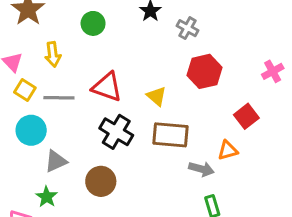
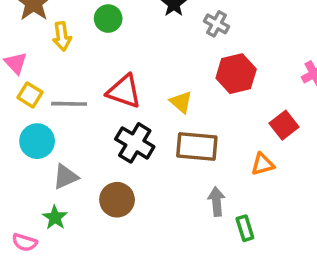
yellow arrow: (53, 54) -> (62, 36), moved
gray arrow: (201, 169) -> (216, 202), moved, turned -110

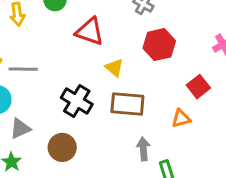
red triangle: (124, 91) -> (90, 32), moved

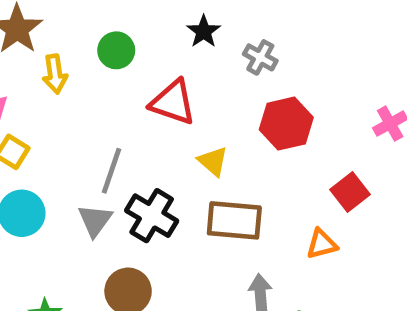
gray line: (23, 69) -> (111, 171), moved, turned -72
gray triangle: (20, 129) -> (95, 220), moved, turned -30

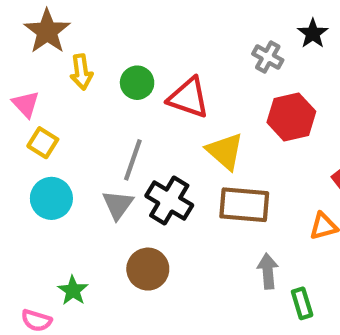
black star: (204, 31) -> (313, 33), moved
green circle: (116, 50) -> (137, 83), moved
yellow triangle: (213, 161) -> (225, 151), size x1.4

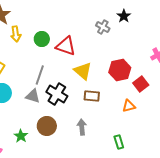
red hexagon: (291, 117) -> (120, 70), moved
gray triangle: (118, 205) -> (33, 96), turned -49
brown rectangle: (244, 205) -> (92, 96), size x0.7
gray arrow: (268, 271) -> (82, 127), moved
green star: (73, 290) -> (21, 136), moved

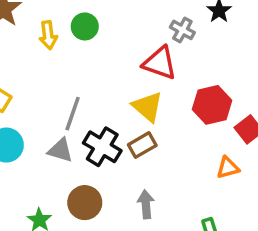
yellow arrow: (16, 34) -> (48, 35), moved
green circle: (42, 39) -> (85, 26), moved
red triangle: (66, 46) -> (160, 63), moved
brown rectangle: (92, 96) -> (142, 145), moved, turned -35

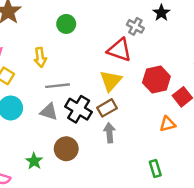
yellow arrow: (48, 35) -> (40, 57), moved
yellow triangle: (148, 107) -> (111, 81), turned 30
gray line: (73, 114) -> (58, 86), turned 65
gray arrow: (146, 204) -> (109, 133), moved

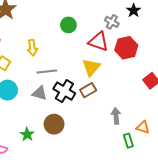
green circle: (66, 24) -> (68, 25), moved
red hexagon: (156, 80) -> (126, 48), moved
orange triangle: (168, 124) -> (143, 127), moved, turned 32
gray arrow: (109, 133) -> (116, 116), moved

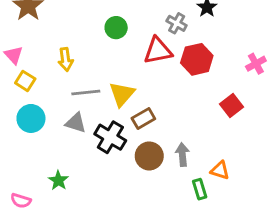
red triangle: (98, 42) -> (158, 51), turned -30
yellow triangle: (91, 67) -> (122, 94), moved
black cross: (64, 91) -> (110, 137), moved
brown circle: (54, 124) -> (149, 156), moved

